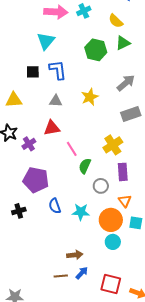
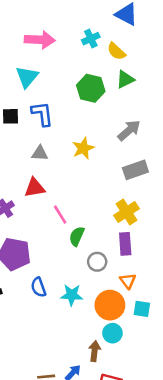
cyan cross: (84, 11) -> (91, 39), moved
yellow cross: (113, 145) -> (126, 212), moved
brown arrow: (75, 255) -> (95, 351), moved, turned -77

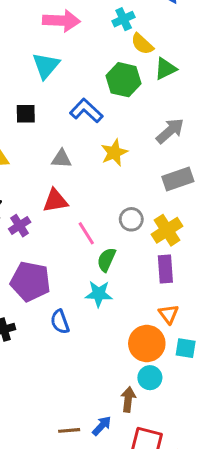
yellow semicircle: (116, 51) -> (142, 44), moved
blue L-shape: (42, 114) -> (86, 111), moved, turned -40
gray circle: (97, 262) -> (131, 219), moved
cyan star: (72, 295) -> (99, 294), moved

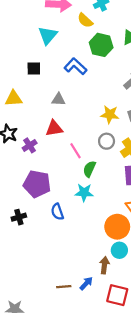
yellow semicircle: (142, 44) -> (85, 20), moved
yellow star: (114, 153) -> (110, 114), moved, turned 30

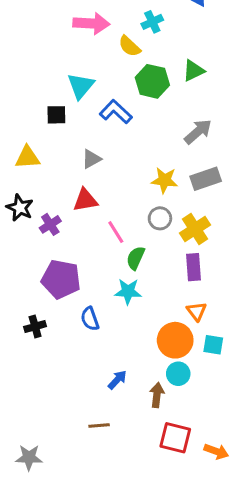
cyan triangle: (48, 35) -> (81, 86), moved
gray triangle: (58, 99) -> (91, 159), turned -32
blue arrow: (86, 283) -> (117, 380), moved

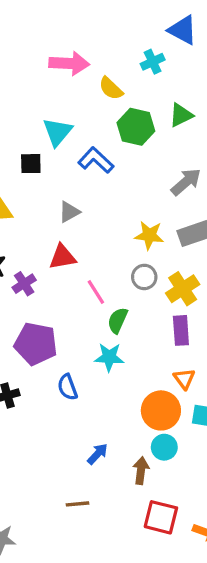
cyan cross: (152, 22) -> (153, 62), moved

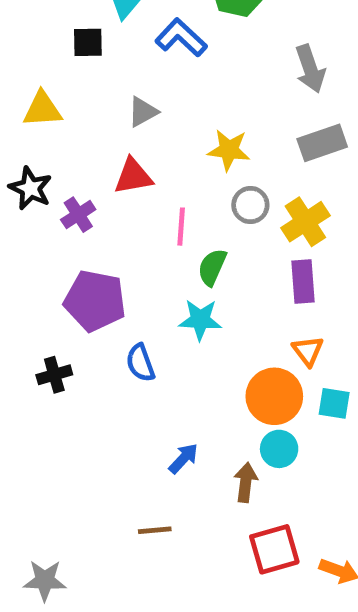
gray arrow: (186, 182) -> (310, 69), turned 112
yellow star: (149, 235) -> (229, 150), moved
pink line: (96, 292) -> (181, 227), turned 36
red square: (161, 517) -> (274, 549), turned -30

